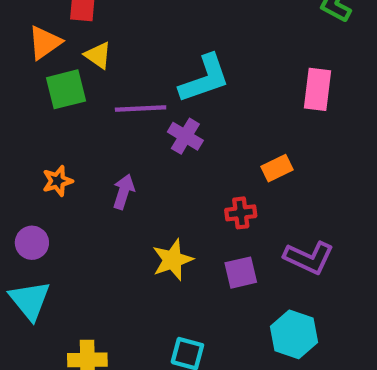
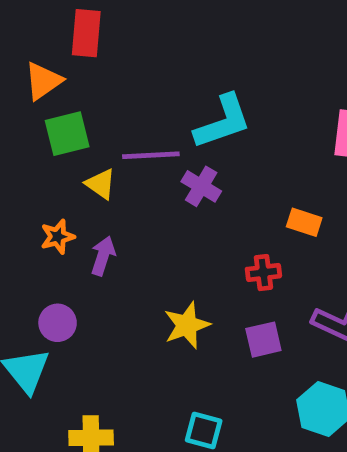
yellow triangle: (98, 55) -> (101, 184), moved
orange rectangle: (277, 168) -> (304, 222), turned 44
purple arrow: (124, 192) -> (103, 256), moved
purple circle: (32, 243) -> (58, 323), moved

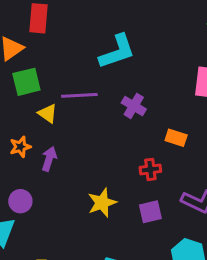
cyan L-shape: (223, 122) -> (117, 52), moved
purple cross: (201, 186) -> (134, 106), moved

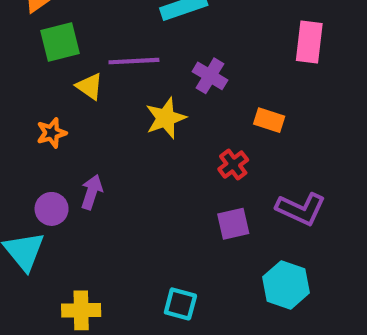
purple arrow: (49, 159) -> (92, 192), moved
red cross: (150, 169) -> (233, 165), turned -30
yellow star: (102, 203) -> (166, 118), moved

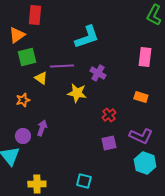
yellow star: (166, 118) -> (77, 93), turned 30
orange rectangle: (269, 120) -> (141, 97), moved
cyan hexagon: (286, 285) -> (145, 163), moved

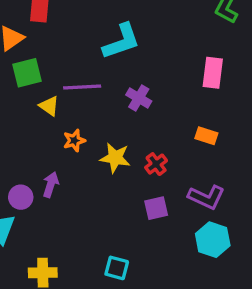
yellow star: (77, 93) -> (115, 158), moved
orange star: (23, 100) -> (74, 140), moved

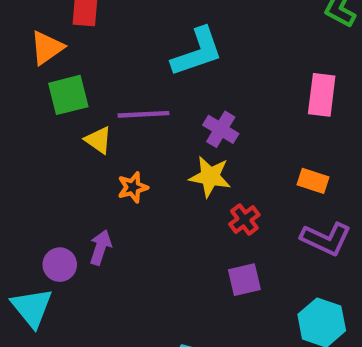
yellow star: (115, 158) -> (210, 177), moved
purple L-shape: (206, 197) -> (326, 239), moved

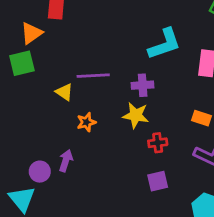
cyan L-shape: (197, 52) -> (164, 44), moved
green square: (68, 95) -> (22, 63), moved
purple cross: (221, 129) -> (143, 85), turned -35
red cross: (244, 219) -> (158, 143), turned 30

